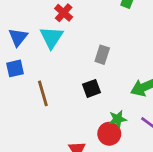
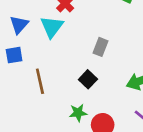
black square: (91, 88) -> (88, 79), turned -30
green star: (118, 119) -> (78, 113), moved

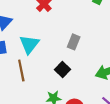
cyan triangle: (52, 27) -> (29, 44), moved

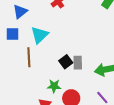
gray rectangle: (74, 42) -> (78, 63), moved, turned -32

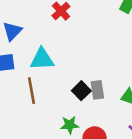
cyan triangle: (40, 35) -> (42, 59), turned 48

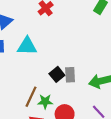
brown line: (32, 91) -> (31, 97), moved, turned 30

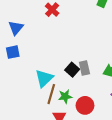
cyan triangle: (27, 46) -> (44, 78), moved, turned -36

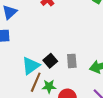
black square: (72, 70) -> (50, 61), moved

